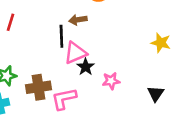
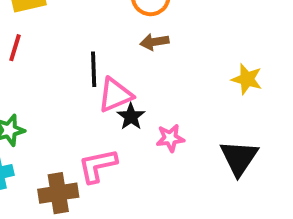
brown arrow: (78, 20) -> (155, 42), moved
brown cross: (38, 87) -> (58, 193), moved
black triangle: (156, 94) -> (239, 158), size x1.5

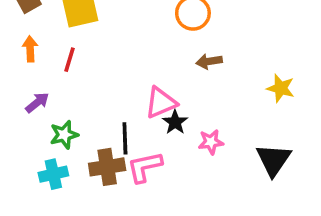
brown arrow: (155, 42) -> (209, 61), moved
black line: (94, 69) -> (125, 138), moved
brown cross: (58, 193) -> (107, 167), moved

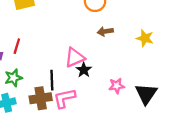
red line: (69, 60) -> (17, 46), moved
yellow star: (281, 88) -> (145, 38), moved
pink star: (211, 142) -> (117, 86), moved

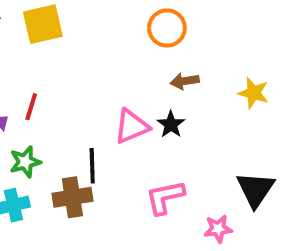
black star: (84, 70) -> (171, 124), moved
pink star: (117, 86) -> (218, 229), moved
pink L-shape: (64, 98) -> (165, 197), moved

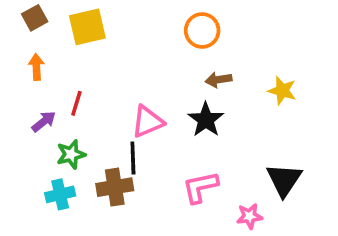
black star: (171, 124) -> (206, 120), size x1.4
pink triangle: (132, 126) -> (147, 122), moved

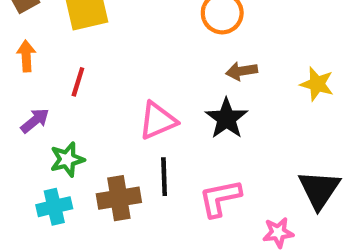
red line: (76, 103) -> (78, 82), moved
black line: (133, 158) -> (164, 177), moved

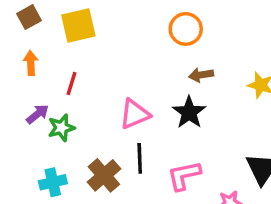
green star: (67, 159) -> (61, 128), moved
brown cross: (119, 198) -> (104, 175), turned -32

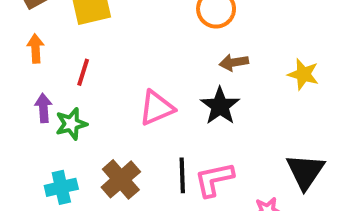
purple arrow: (38, 114) -> (43, 108), turned -55
black line: (140, 158) -> (182, 175), moved

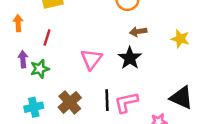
pink triangle: (157, 108) -> (91, 59), turned -30
black triangle: (305, 171) -> (181, 98), turned -40

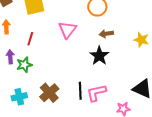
pink triangle: (91, 59) -> (67, 30), moved

